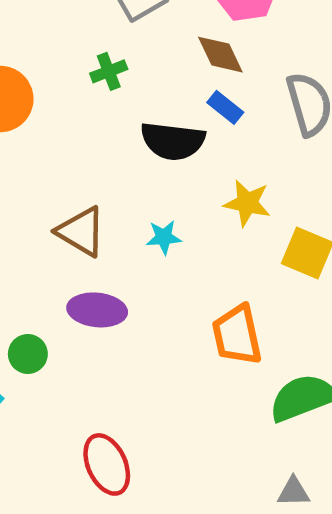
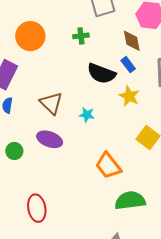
yellow star: (247, 203) -> (129, 96), moved
orange trapezoid: (237, 335) -> (108, 166), turned -40

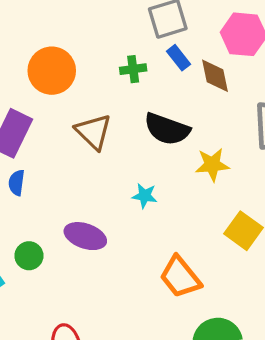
blue rectangle: (128, 65) -> (179, 58), moved
yellow star: (129, 96) -> (212, 165), turned -30
brown triangle: (51, 103) -> (93, 132), moved

